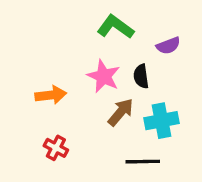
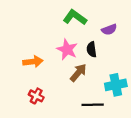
cyan cross: (162, 121) -> (116, 85), moved

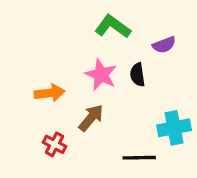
brown arrow: (78, 73) -> (91, 118), moved

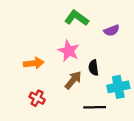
black semicircle: (138, 75) -> (94, 68), moved
brown arrow: (91, 118) -> (73, 80), moved

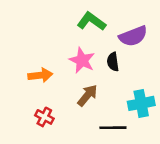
purple semicircle: (112, 30) -> (133, 36), size x1.5
black semicircle: (94, 68) -> (113, 62), moved

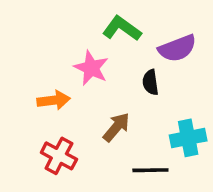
pink star: (82, 60) -> (91, 68), moved
red cross: (44, 117) -> (59, 156), size x1.4

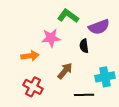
pink star: (91, 68) -> (51, 38), turned -30

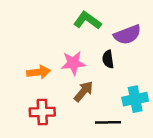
pink star: (51, 38) -> (73, 63), moved
red cross: (33, 87) -> (42, 112), turned -30

